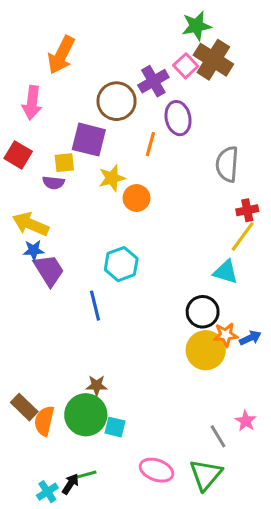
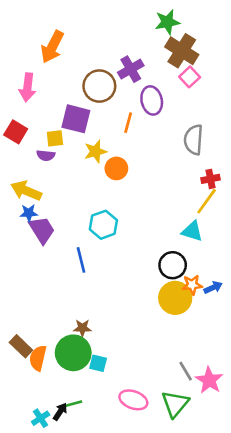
pink square: (186, 66) -> (190, 77), moved
pink star: (246, 421) -> (209, 380), moved, size x1.5

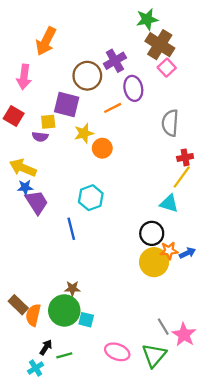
orange line: (128, 123) -> (113, 108), turned 48
black arrow: (60, 412) -> (46, 347), moved

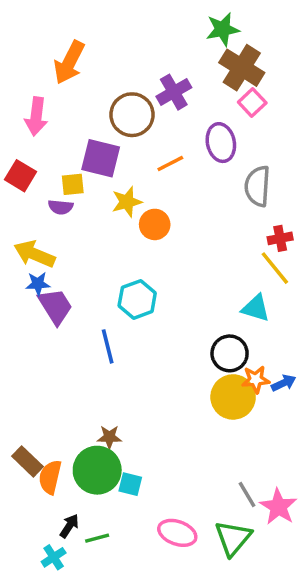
purple ellipse: (133, 88) -> (221, 143), moved
yellow line: (182, 177) -> (275, 268), turned -75

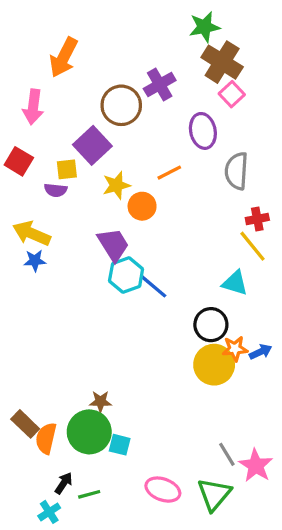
purple square: (101, 158) -> (92, 145), turned 33
orange line: (170, 163) -> (169, 173), moved
purple trapezoid: (55, 306) -> (113, 245), moved
blue line: (108, 346) -> (153, 286), moved, turned -36

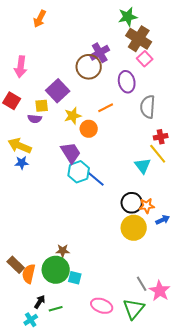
orange arrow: (64, 57) -> (40, 19), moved, size x0.7
brown circle: (121, 105) -> (89, 67), moved
cyan triangle: (235, 283) -> (143, 166), moved, turned 36
orange star: (235, 349) -> (147, 206), moved

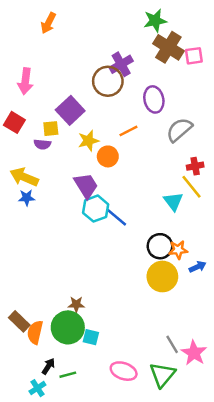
pink square: (145, 59) -> (194, 56), moved, turned 35
gray semicircle: (148, 107) -> (179, 130), turned 45

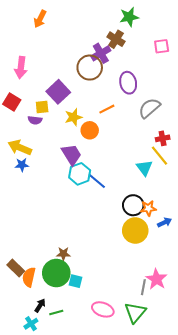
brown cross: (168, 47) -> (116, 39), moved, size x0.7
gray line: (172, 344) -> (143, 287), turned 42
pink star: (194, 353) -> (156, 279), moved

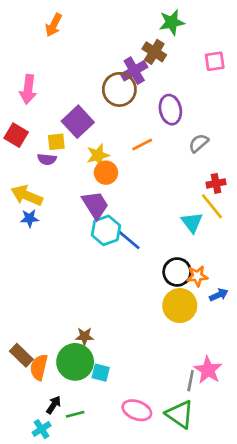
gray semicircle: (149, 108) -> (199, 143), size x0.7
orange circle: (90, 130) -> (106, 173), moved
green triangle: (135, 313) -> (180, 414), turned -35

